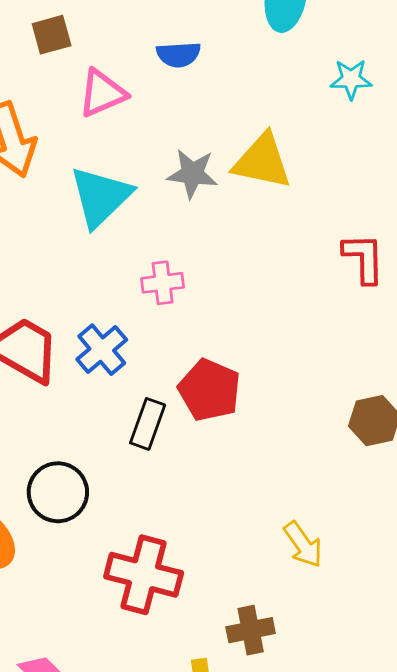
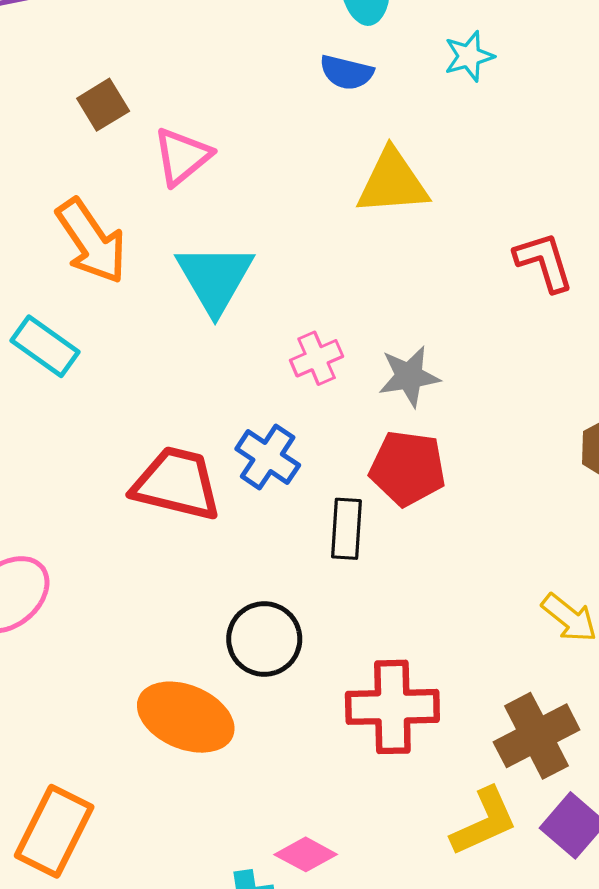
blue semicircle: (178, 55) -> (346, 72), moved, turned 33
gray star: (192, 174) -> (409, 376), moved
brown cross: (251, 630) -> (537, 736), size x1.4

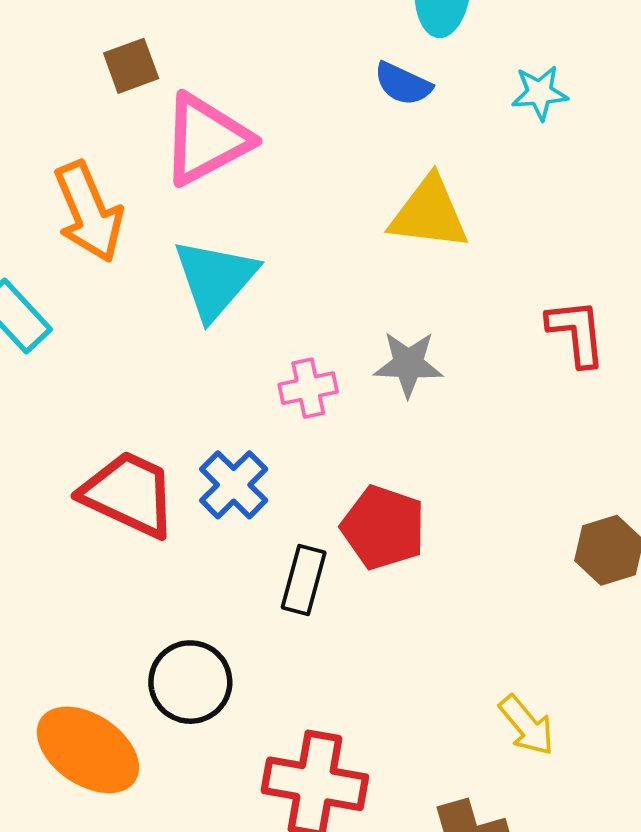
pink triangle: (182, 156) -> (206, 139), size x1.4
gray star: (409, 376) -> (408, 364), moved

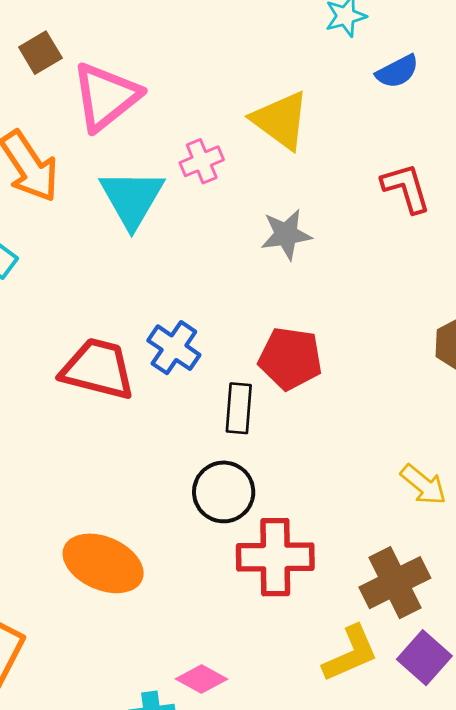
blue semicircle: (403, 84) -> (397, 71), moved, turned -42
yellow triangle: (429, 213) -> (281, 120), turned 40
pink cross: (308, 388) -> (202, 161), moved
black circle: (190, 682) -> (224, 492), moved

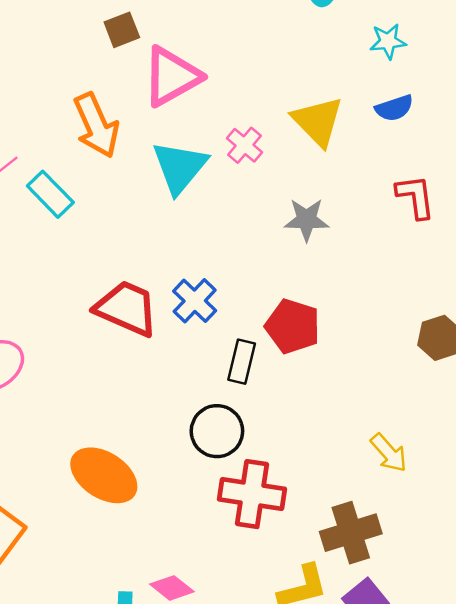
blue semicircle: (397, 71) -> (394, 108), moved
pink cross: (202, 161) -> (244, 145), turned -36

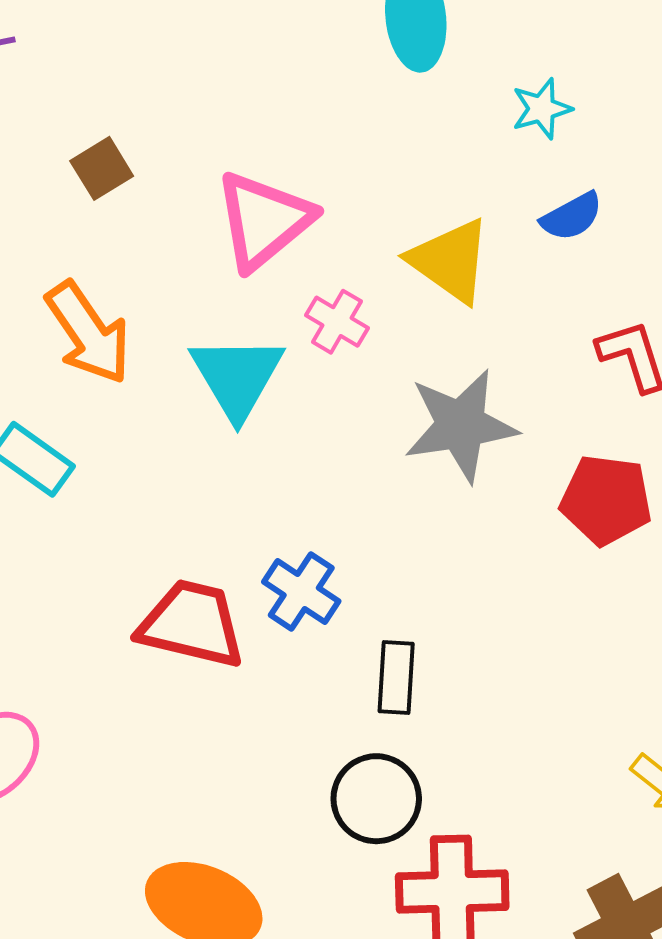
pink triangle: (172, 76) -> (264, 220), moved
gray star: (307, 220) -> (461, 425), size x1.5
red pentagon: (293, 326) -> (606, 500), moved

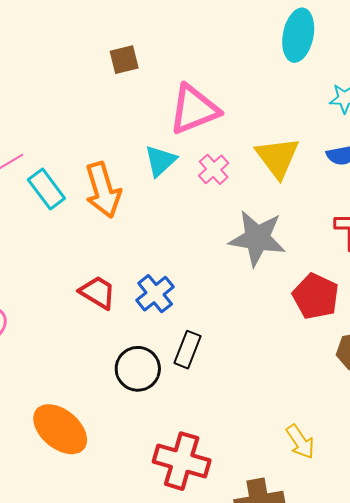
orange arrow: (88, 333) -> (103, 190), moved
cyan triangle: (237, 377) -> (160, 161), moved, size x0.7
red trapezoid: (192, 624) -> (98, 292), size x0.7
black circle: (376, 799) -> (138, 369), moved

